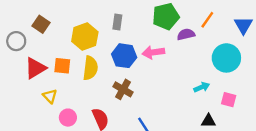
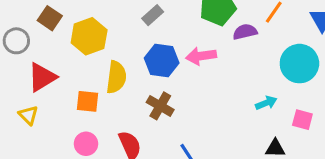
gray rectangle: (117, 22) -> (153, 15), turned 40
yellow hexagon: (85, 37) -> (89, 36), moved
orange square: (62, 66) -> (88, 101), moved
yellow triangle: (50, 96) -> (28, 115), moved

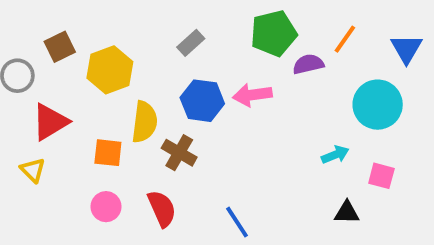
brown square: (50, 18) -> (60, 47), turned 30
brown cross: (160, 106) -> (179, 153), moved

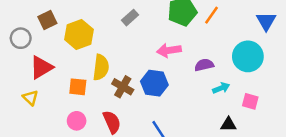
orange line: (345, 39) -> (211, 15), moved
purple semicircle: (308, 64) -> (204, 65), moved
blue hexagon: (202, 101) -> (154, 83), moved

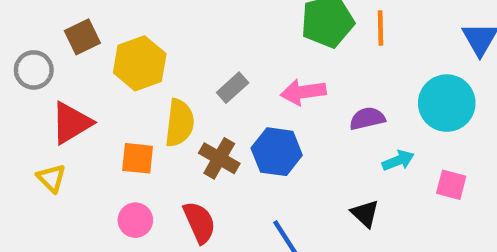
orange line: (211, 15) -> (380, 28), turned -36
gray rectangle: (130, 18) -> (233, 88), moved
black triangle: (228, 124) -> (365, 214), moved, turned 42

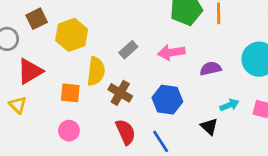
blue hexagon: (277, 152) -> (167, 100), moved
cyan arrow: (398, 160) -> (229, 105), moved
red semicircle: (199, 222) -> (126, 132), moved

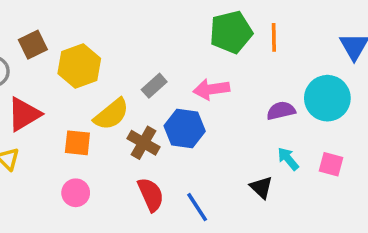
purple semicircle: (211, 69) -> (281, 111), moved
yellow semicircle: (96, 71) -> (111, 114), turned 44
blue hexagon: (167, 100) -> (185, 129), moved
cyan arrow: (229, 105) -> (288, 159), turned -108

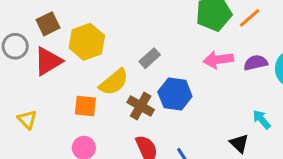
orange line: (274, 37) -> (250, 18), turned 50
pink arrow: (211, 89) -> (218, 60), moved
purple semicircle: (281, 111) -> (256, 63), moved
red triangle: (24, 114) -> (48, 61), moved

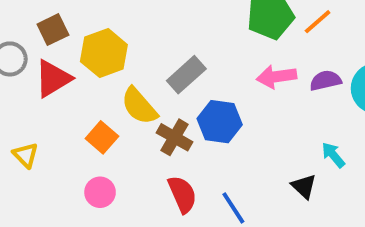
gray rectangle: (150, 58) -> (186, 75), size x1.4
yellow semicircle: (114, 82) -> (139, 106), turned 88
orange square: (85, 106) -> (102, 137), turned 35

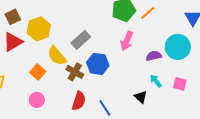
pink arrow: (276, 77) -> (127, 41), turned -60
purple semicircle: (325, 81) -> (154, 56), moved
red semicircle: (182, 194) -> (79, 101), turned 42

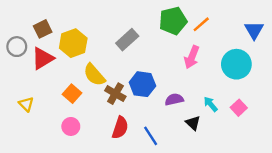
gray rectangle: (81, 40) -> (127, 40), moved
pink arrow: (127, 41) -> (192, 57), moved
purple semicircle: (154, 56) -> (174, 99), moved
pink square: (180, 84) -> (239, 108), turned 32

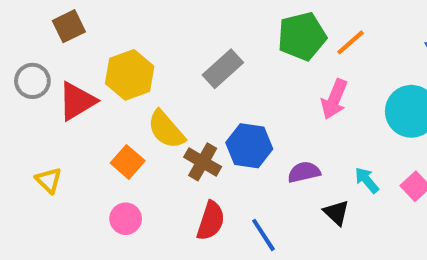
brown square: (43, 29) -> (69, 26), moved

